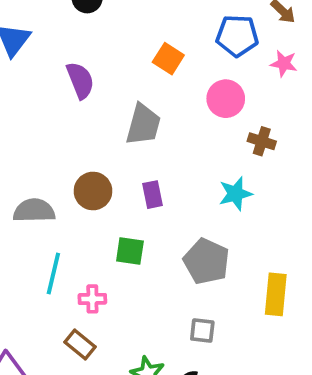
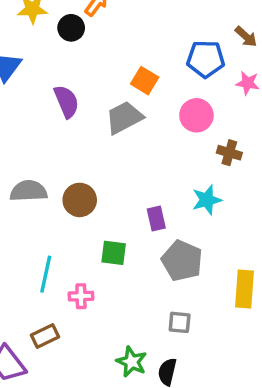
gray trapezoid: (143, 125) -> (124, 118), moved, turned -132
purple rectangle: (153, 195) -> (156, 218), moved
gray semicircle: (34, 211) -> (29, 191), moved
brown rectangle: (80, 344) -> (45, 336), moved, turned -64

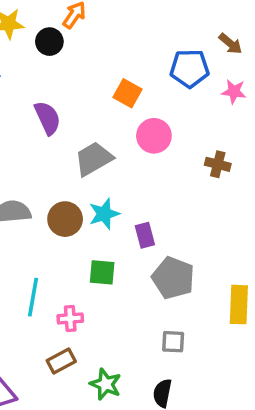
pink circle: (196, 115) -> (154, 136), moved
gray trapezoid: (124, 118) -> (94, 159), moved
cyan star: (207, 200) -> (104, 214), moved
brown rectangle: (45, 336) -> (61, 361), moved
green star: (132, 362) -> (106, 384), moved

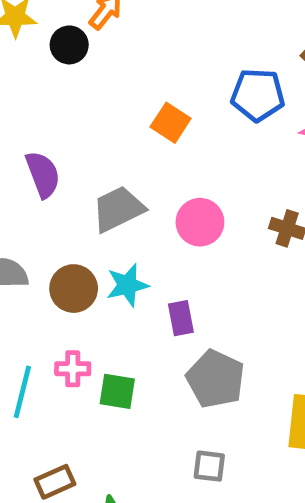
purple semicircle: (47, 118) -> (43, 174), moved
pink circle: (154, 136) -> (200, 222), moved
green square: (102, 272) -> (117, 391), moved
pink cross: (70, 318) -> (73, 369), moved

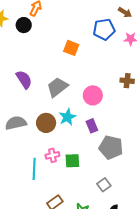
pink circle: (200, 222) -> (93, 95), moved
gray square: (209, 466) -> (104, 185), moved, turned -32

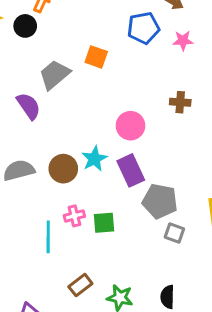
gray trapezoid: (57, 87) -> (55, 75), moved
purple rectangle: (92, 126) -> (131, 170), size x1.5
gray square: (104, 185) -> (174, 233), moved, turned -32

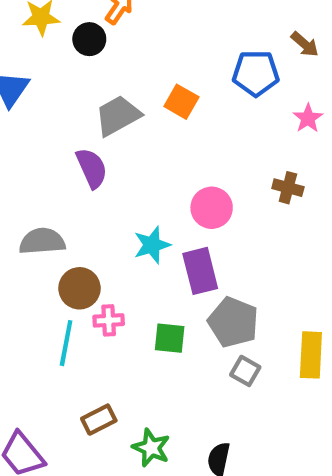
pink star: (183, 41) -> (308, 118), moved, turned 30
purple semicircle: (29, 106) -> (92, 168), moved
brown circle: (63, 169) -> (80, 288), moved
green square: (104, 223) -> (170, 338), moved

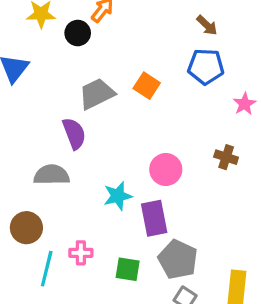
brown arrow: (305, 44) -> (207, 25), moved
gray semicircle: (42, 241) -> (51, 175), moved
brown circle: (80, 288) -> (26, 228), moved

